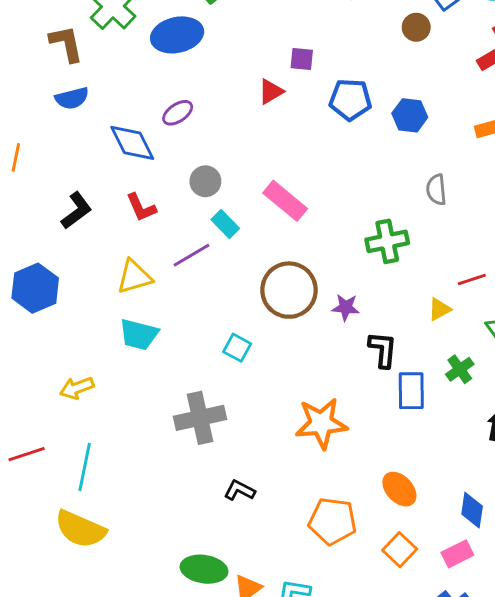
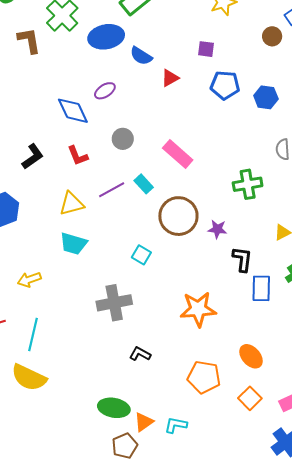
purple square: (302, 59) -> (206, 49), moved
blue semicircle: (72, 98) -> (141, 56), moved, turned 45
cyan rectangle: (225, 224) -> (144, 184), moved

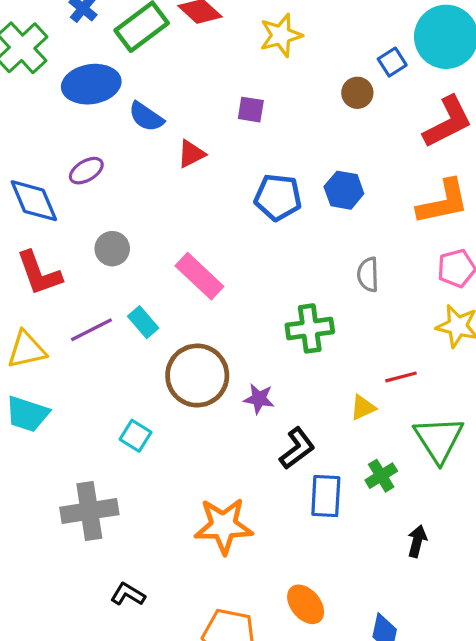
blue pentagon: (225, 85) -> (278, 197), moved
red L-shape: (78, 156) -> (39, 273), size x1.4
black L-shape: (242, 259) -> (297, 448), turned 44

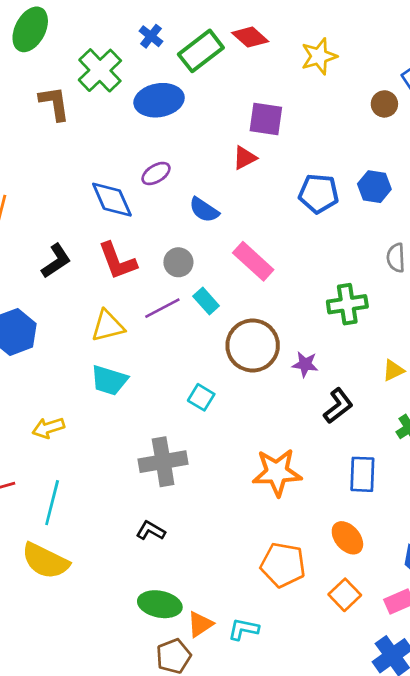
purple square: (251, 110) -> (266, 119), moved, size x1.5
blue semicircle: (146, 117) -> (204, 210), moved
gray circle: (112, 249) -> (178, 262), moved
blue rectangle: (326, 496) -> (362, 474), moved
black L-shape: (128, 594) -> (151, 531), moved

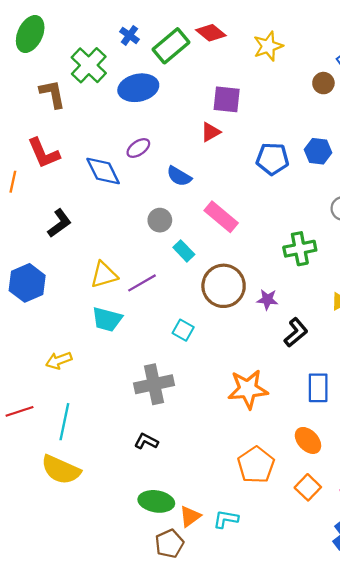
red L-shape: (117, 261) -> (44, 153), moved
purple line: (162, 308) -> (142, 283), moved
orange pentagon: (283, 565) -> (256, 465), turned 30

